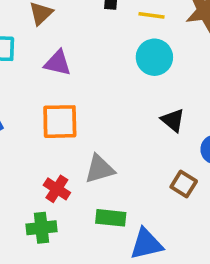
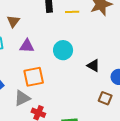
cyan circle: (154, 57) -> (63, 50), moved
gray triangle: (99, 169) -> (22, 98), moved

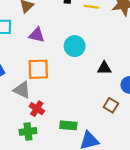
black triangle: (93, 65) -> (104, 68), turned -40
gray triangle: (22, 98) -> (22, 90), turned 42

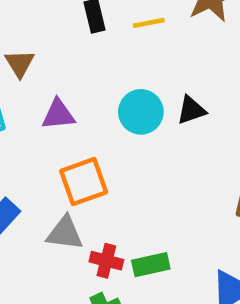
black triangle: (104, 68) -> (191, 110), moved
green rectangle: (68, 125) -> (151, 265), moved

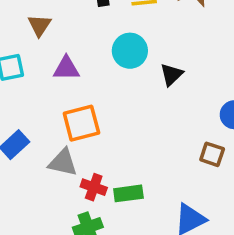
black triangle: (191, 110) -> (171, 75), turned -30
cyan circle: (141, 112) -> (130, 51), moved

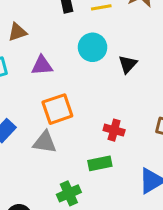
brown triangle: (39, 25) -> (17, 32), turned 42
red cross: (94, 187) -> (114, 130), moved

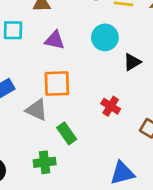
red cross: (114, 130) -> (111, 106), moved
green rectangle: (100, 163) -> (67, 133), moved, turned 50

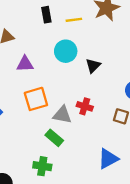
gray triangle: (37, 110) -> (62, 115), moved
green cross: (45, 162) -> (42, 166), turned 30

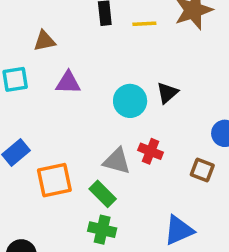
cyan circle: (66, 51) -> (130, 101), moved
orange square: (36, 99) -> (54, 180), moved
green cross: (42, 166) -> (102, 230), moved

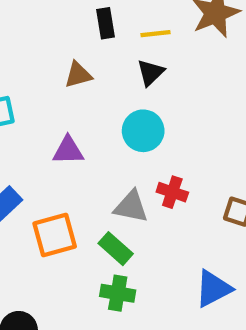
brown triangle: (44, 41) -> (78, 75), moved
purple triangle: (68, 83) -> (68, 151), moved
black triangle: (167, 93) -> (151, 72), moved

